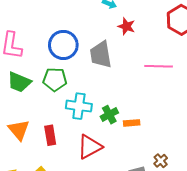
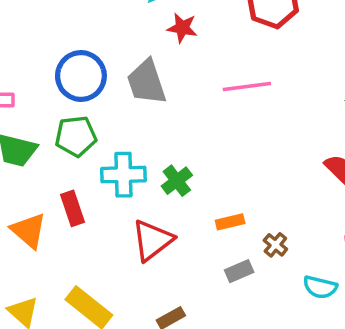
orange rectangle: (132, 123) -> (230, 222), moved
red rectangle: (50, 135) -> (73, 208), moved

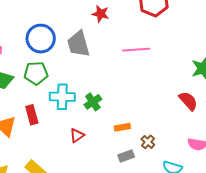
red triangle: (152, 240) -> (77, 136), size x0.6

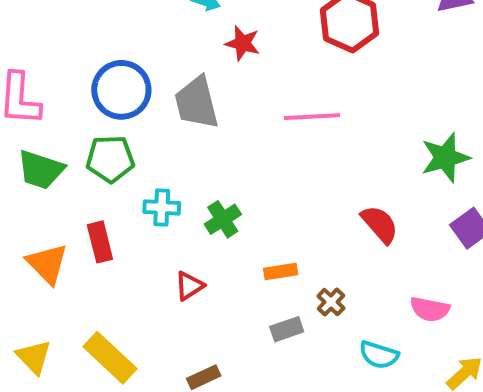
cyan cross: (62, 97) -> (162, 207), size x0.7
red semicircle: (188, 101) -> (380, 224), moved

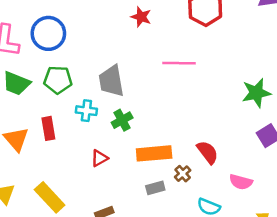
blue circle: (121, 90) -> (48, 33), moved
gray trapezoid: (197, 103) -> (111, 81), moved
red semicircle: (380, 224) -> (208, 152), moved
orange rectangle: (281, 271) -> (154, 153), size x1.8

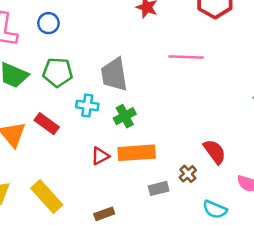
blue circle: (48, 33) -> (48, 23), size x0.6
red rectangle: (48, 128) -> (47, 124), turned -45
orange rectangle: (154, 153) -> (137, 153), moved

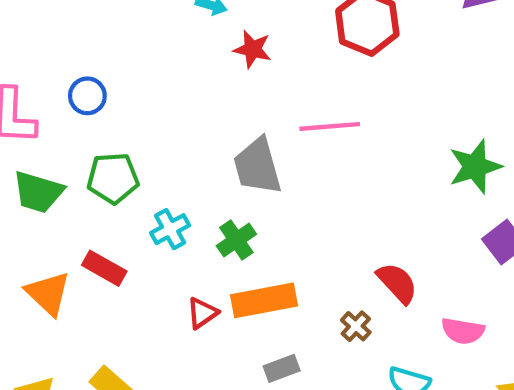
gray trapezoid: (114, 75) -> (257, 166), moved
cyan cross: (87, 105) -> (170, 229), turned -30
gray rectangle: (159, 188) -> (282, 368), moved

